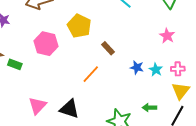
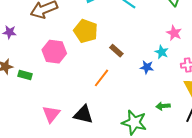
cyan star: (156, 70) -> (162, 52), moved

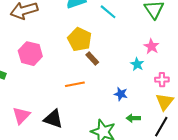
yellow pentagon: (86, 31) -> (80, 39), moved
blue star: (147, 67) -> (121, 94), moved
orange line: (102, 78) -> (75, 84), turned 36

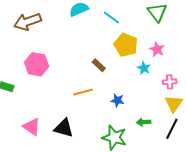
yellow pentagon: (80, 39) -> (126, 45), moved
blue star: (121, 94) -> (117, 100), moved
pink triangle: (21, 115) -> (32, 127), turned -36

